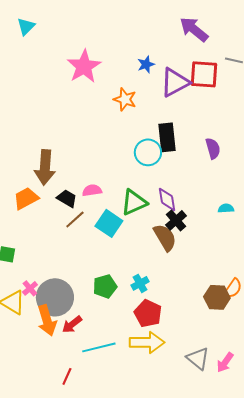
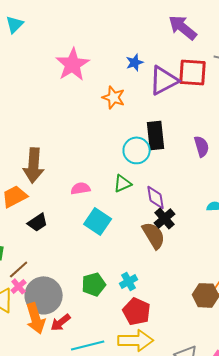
black trapezoid: (67, 198) -> (38, 222), moved, turned 115
green triangle: (134, 202) -> (123, 183), moved, size x0.7
brown line: (75, 219) -> (19, 269), moved

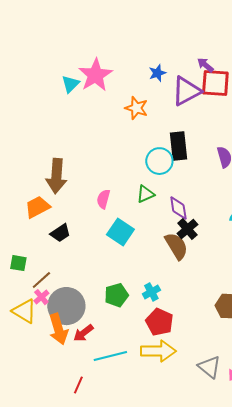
cyan triangle: (15, 24) -> (70, 84), moved
purple arrow: (183, 27) -> (205, 65), moved, size x0.6
pink semicircle: (81, 188) -> (103, 199), turned -66

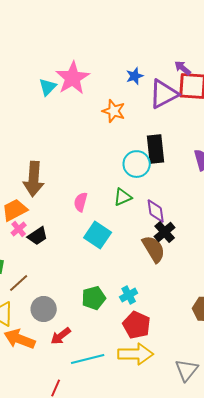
pink cross: (41, 297) -> (19, 229), moved
gray circle: (66, 306) -> (44, 309), size x0.7
orange arrow: (58, 329) -> (20, 339), moved, turned 128
gray triangle: (209, 367) -> (187, 370), turned 30

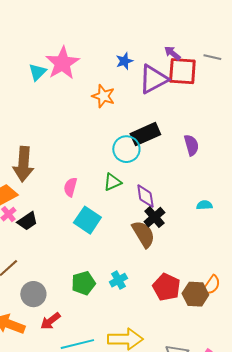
black rectangle: (156, 149) -> (145, 134), turned 72
red pentagon: (137, 325) -> (166, 287), moved

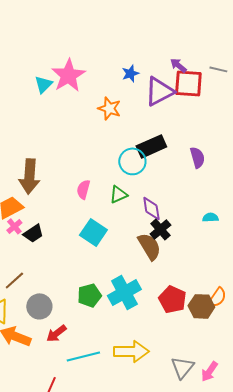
pink semicircle: (70, 187) -> (83, 189), moved
cyan cross: (118, 280) -> (124, 292), size x1.8

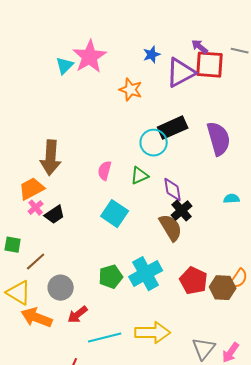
purple semicircle: (197, 157) -> (219, 139), size x1.6

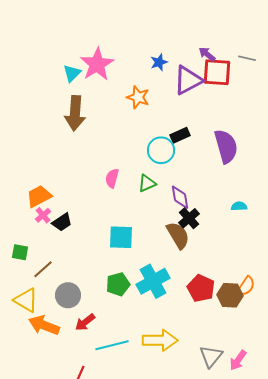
black rectangle: (173, 128) -> (180, 135), size x0.7
brown arrow: (51, 158) -> (75, 113), moved
cyan square: (115, 214) -> (121, 237), moved, turned -32

